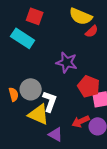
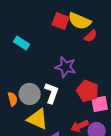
red square: (35, 16) -> (61, 21), moved
cyan rectangle: (23, 38) -> (22, 43), size x0.7
white L-shape: (50, 101) -> (52, 93), moved

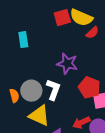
red square: (61, 21) -> (62, 18), turned -36
cyan rectangle: (22, 43) -> (23, 40), turned 49

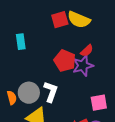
red semicircle: (92, 33) -> (87, 51), moved
purple star: (67, 64) -> (83, 66), moved, turned -30
red pentagon: (89, 88) -> (65, 61), moved

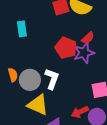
orange semicircle: (12, 98) -> (13, 75), moved

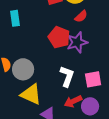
red semicircle: (88, 38) -> (81, 16), moved
white L-shape: (52, 79) -> (67, 76), moved

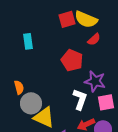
purple star: (77, 42) -> (95, 81), moved, turned 30
gray circle: (23, 69) -> (31, 103), moved

